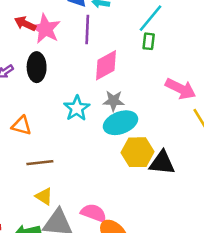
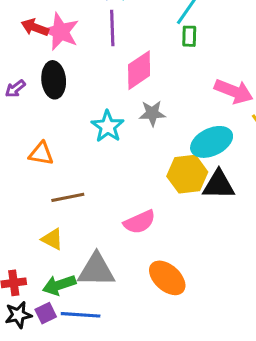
cyan ellipse: (120, 123) -> (212, 142), moved
yellow triangle: (44, 196) -> (52, 239), moved
pink semicircle: (94, 213) -> (140, 222), moved, turned 140

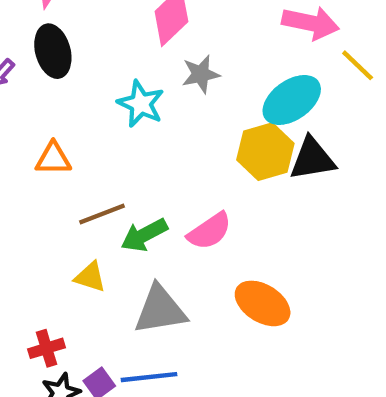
green arrow: (59, 285) -> (144, 235), moved

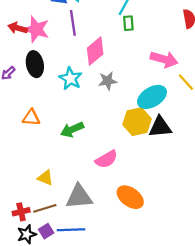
cyan star: (141, 104) -> (70, 79), moved
brown line: (102, 214) -> (45, 208), moved
green arrow: (144, 235) -> (72, 130), moved

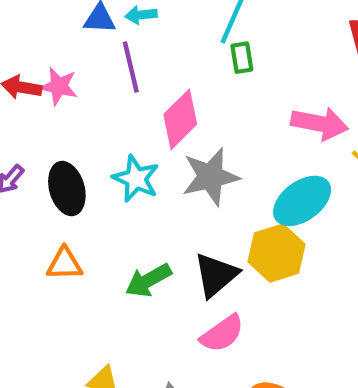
pink star: (36, 29) -> (59, 86), size x0.7
black ellipse: (35, 64) -> (67, 189), moved
gray star: (108, 81) -> (210, 177), size x1.5
black triangle: (160, 127) -> (216, 275), moved, turned -30

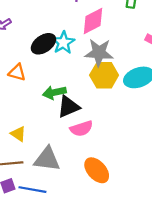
black ellipse: (67, 189) -> (43, 44), moved, turned 55
yellow hexagon: (277, 253) -> (104, 75), moved
black triangle: (216, 275) -> (68, 107), moved

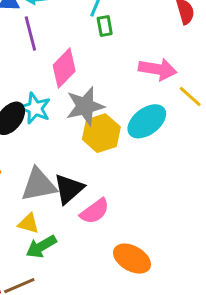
green arrow: (54, 93) -> (41, 247), moved
yellow triangle: (18, 134) -> (29, 223), moved
gray triangle: (47, 159) -> (39, 185), moved

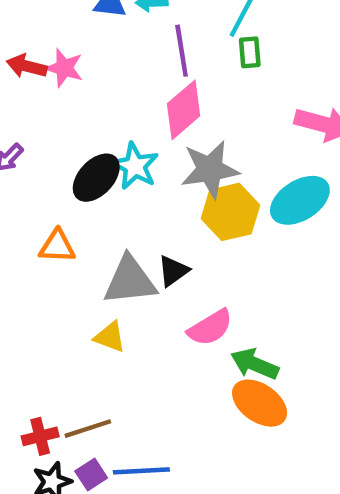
purple line: (30, 34) -> (182, 51), moved
black triangle: (69, 189) -> (173, 271), moved, size x0.7
green arrow: (41, 247) -> (255, 364), moved, turned 48

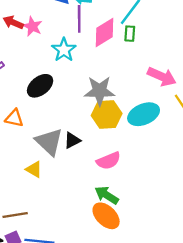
purple line: (182, 51) -> (79, 19), moved
pink diamond: (184, 110) -> (104, 33), moved
cyan star: (135, 166) -> (64, 50), moved
gray triangle: (130, 281) -> (49, 142), turned 40
pink semicircle: (210, 328) -> (108, 161), moved

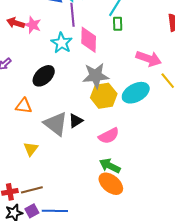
pink diamond: (104, 33) -> (89, 40), moved, turned -52
yellow triangle: (34, 169) -> (31, 149), moved, turned 42

